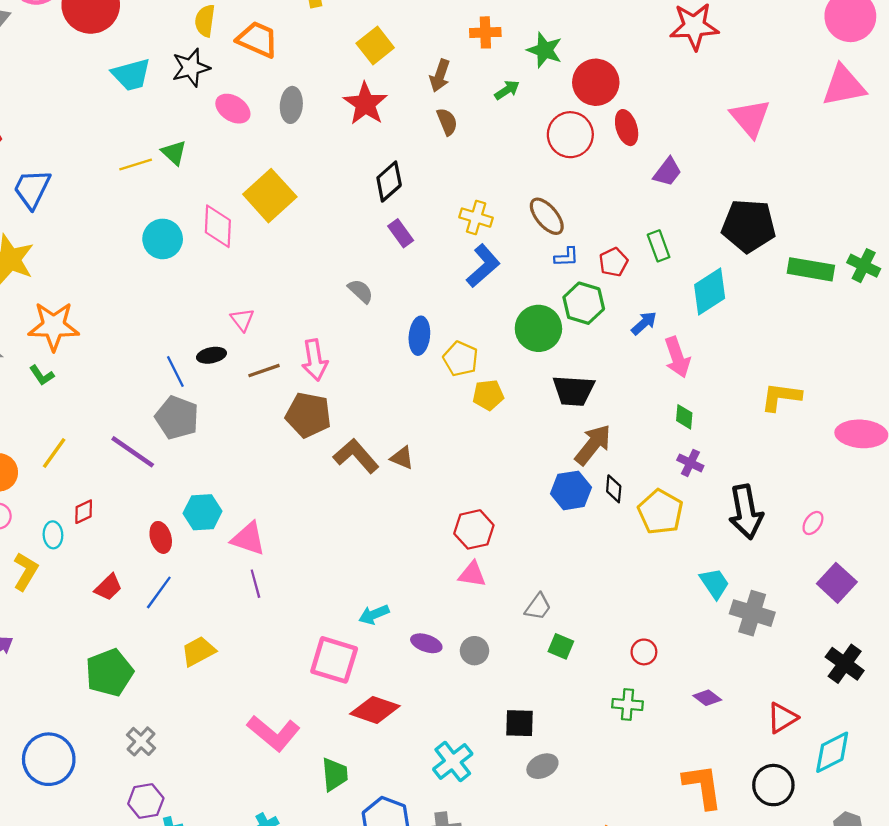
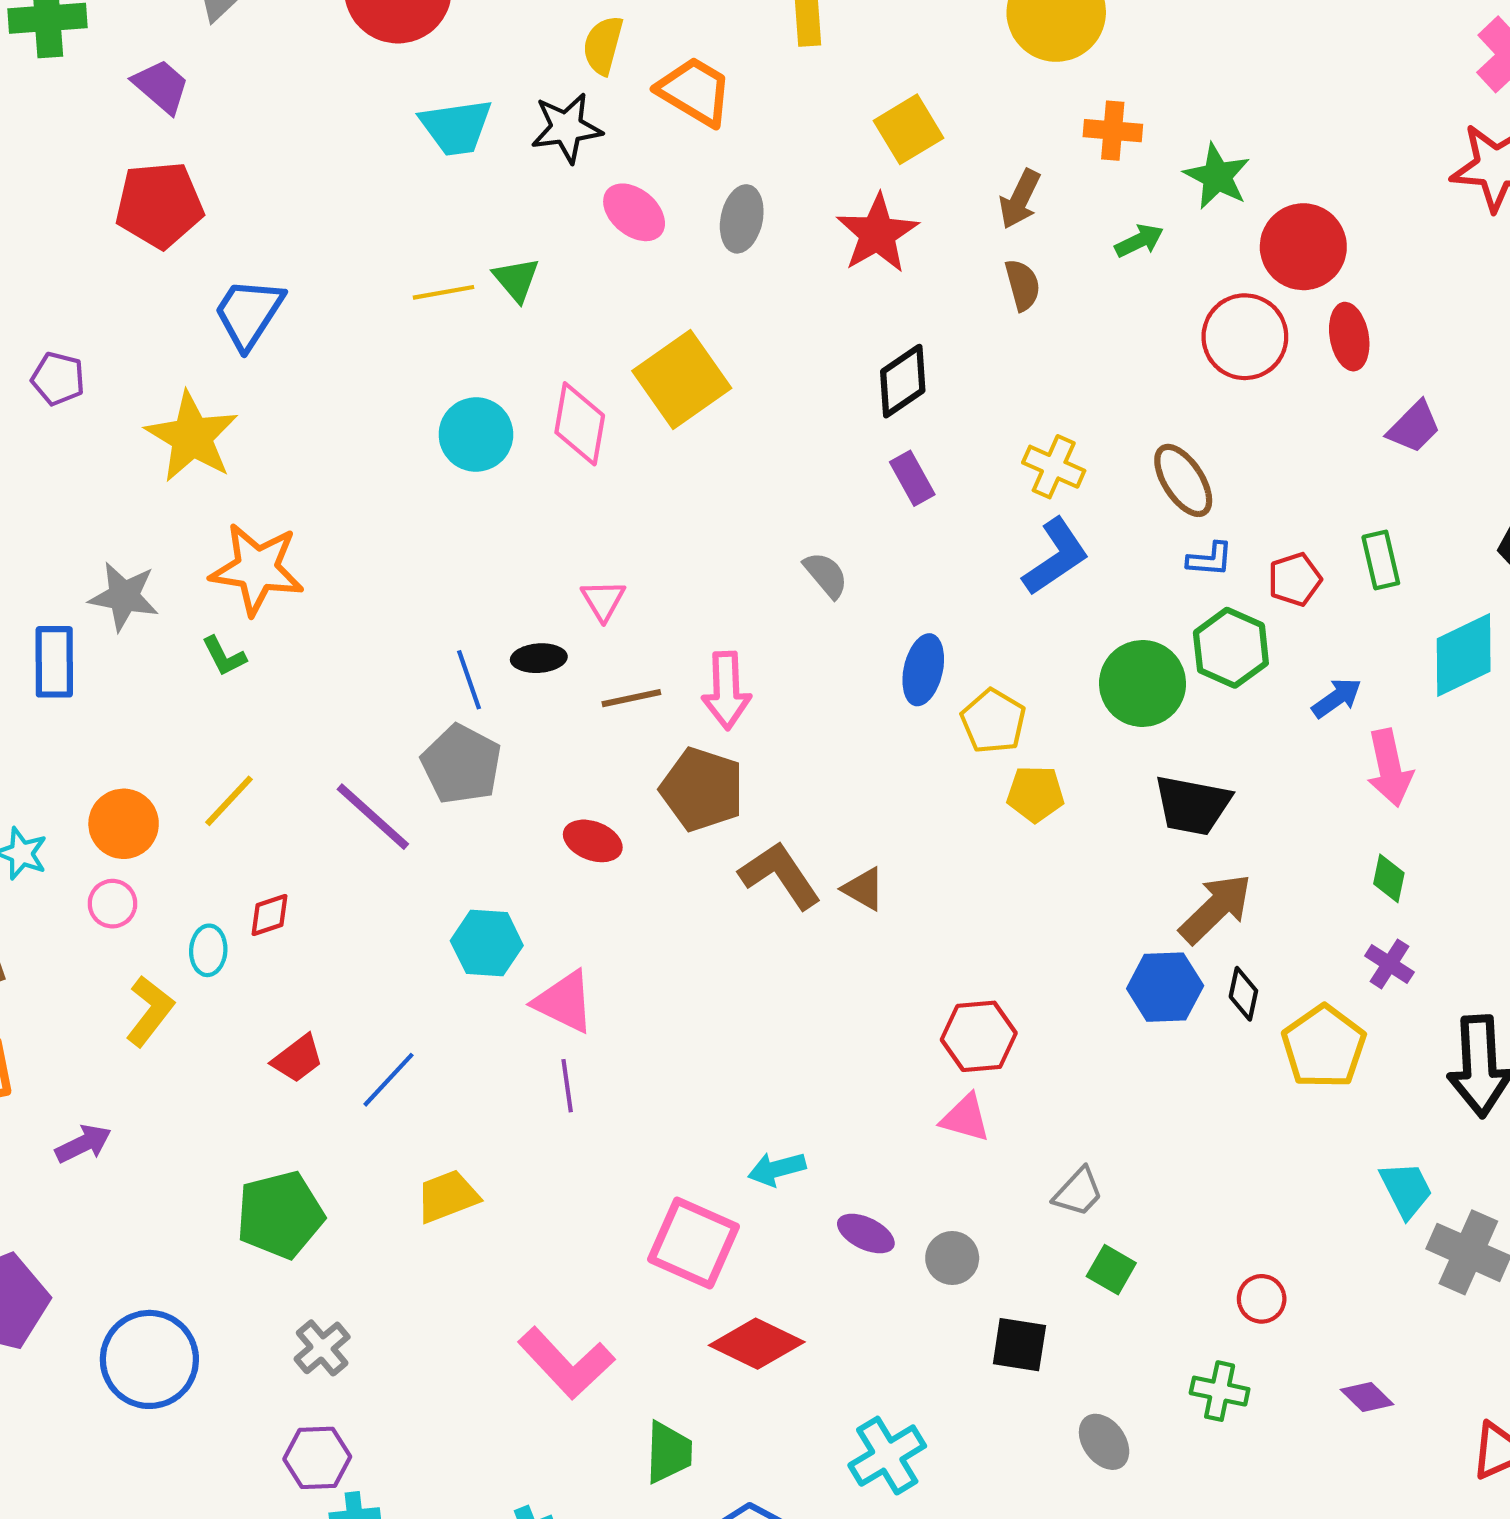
red ellipse: (161, 537) -> (593, 841), moved, turned -60
black square: (519, 723) -> (1019, 1345), moved
gray ellipse: (542, 766) -> (1104, 1442), moved, turned 72

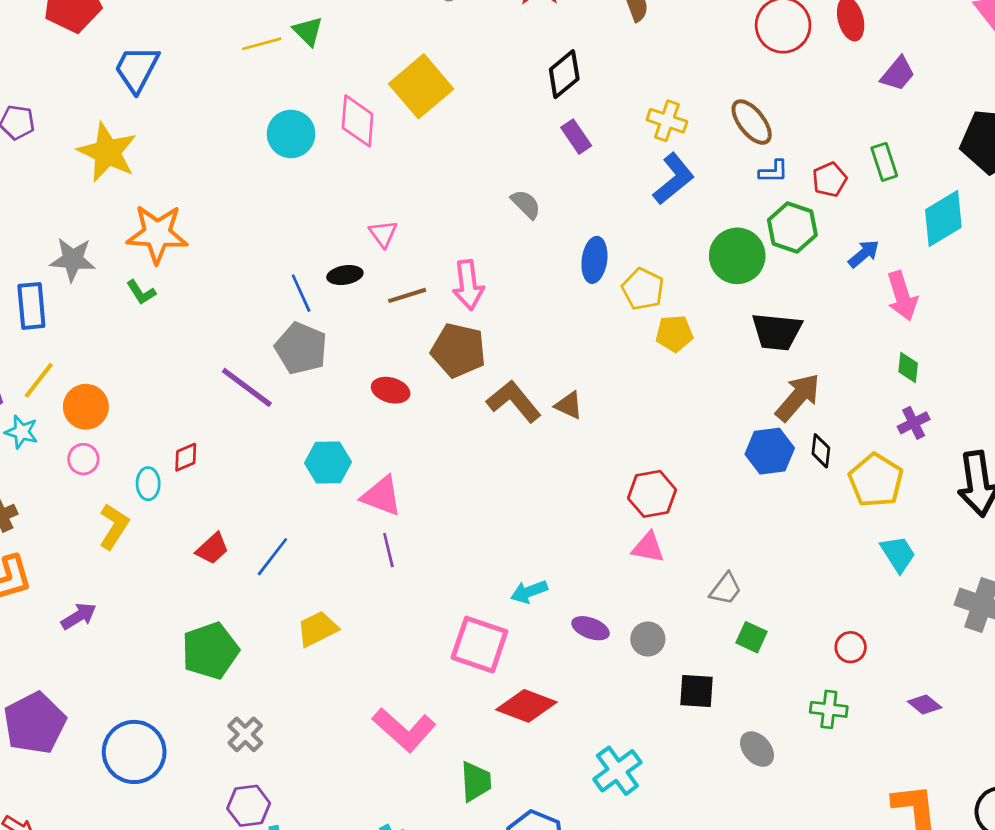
yellow line: (229, 801) -> (39, 380), moved
purple cross: (1389, 964) -> (914, 423), turned 36
cyan trapezoid: (1406, 1190) -> (898, 554), moved

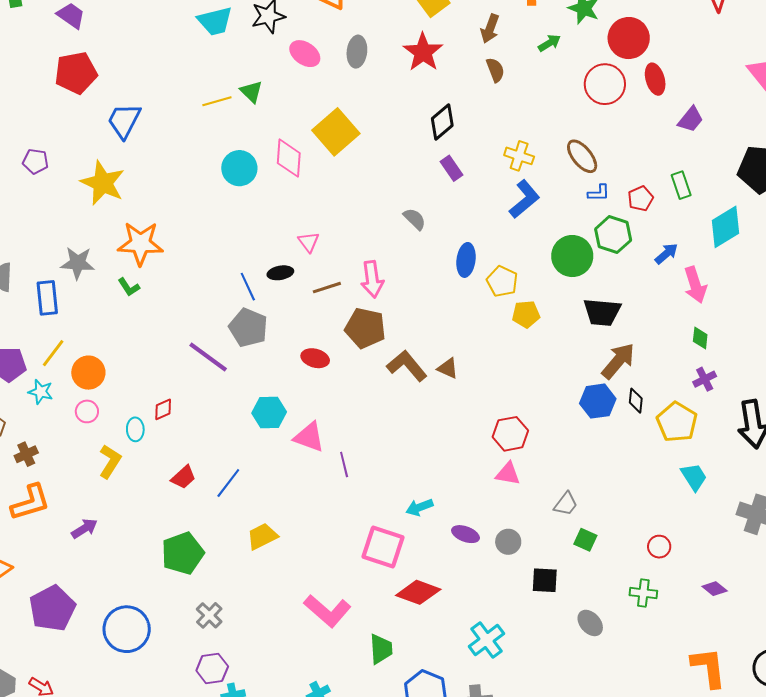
purple line: (388, 550) -> (344, 464), moved

